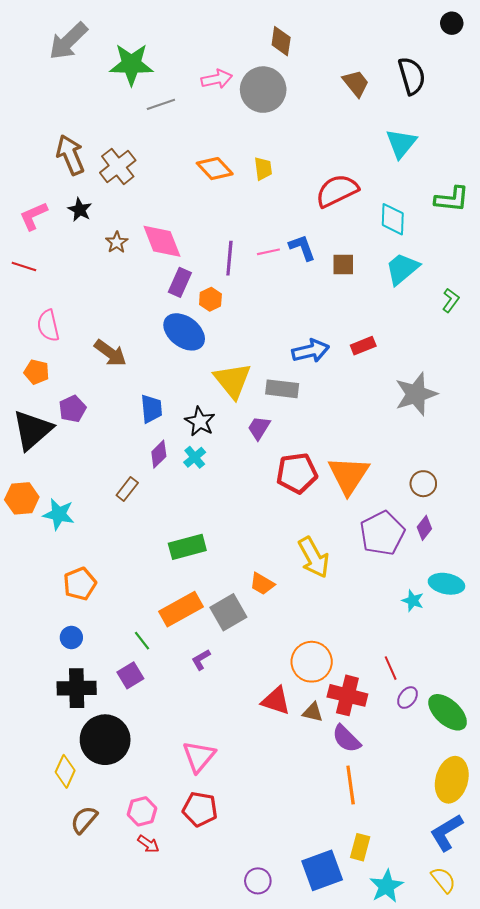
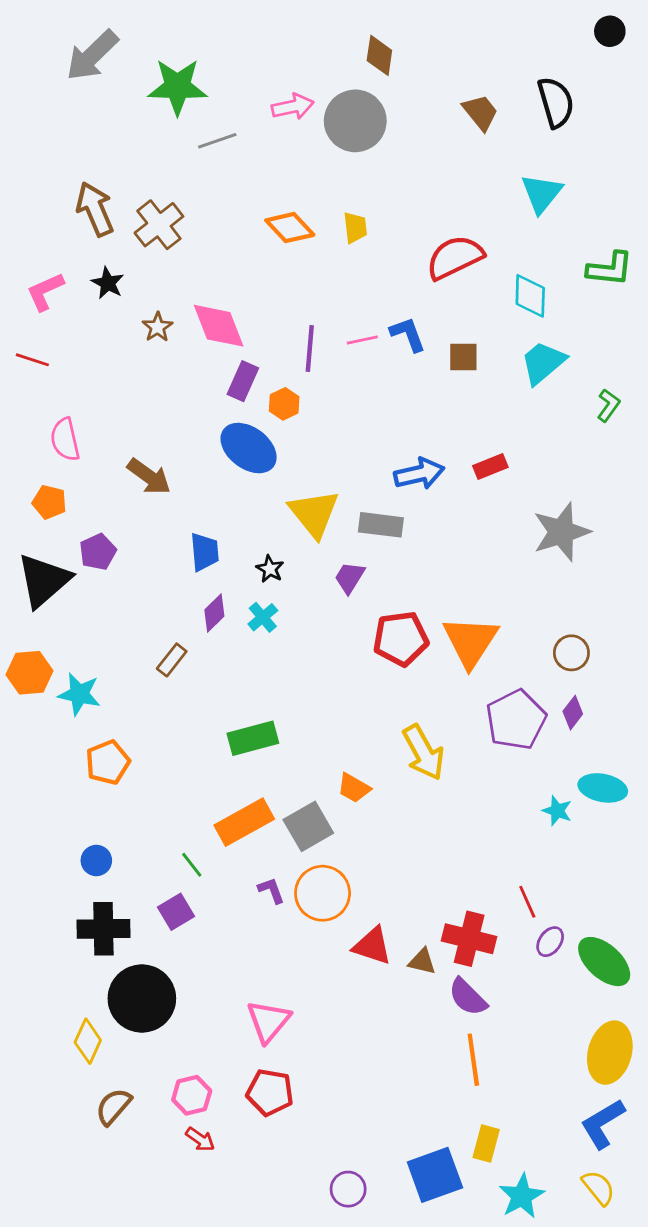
black star: (200, 421) -> (270, 569), size x0.7
orange pentagon: (80, 584) -> (108, 762), moved
purple L-shape: (201, 660) -> (271, 890), turned 100
orange circle: (312, 662) -> (323, 893), moved

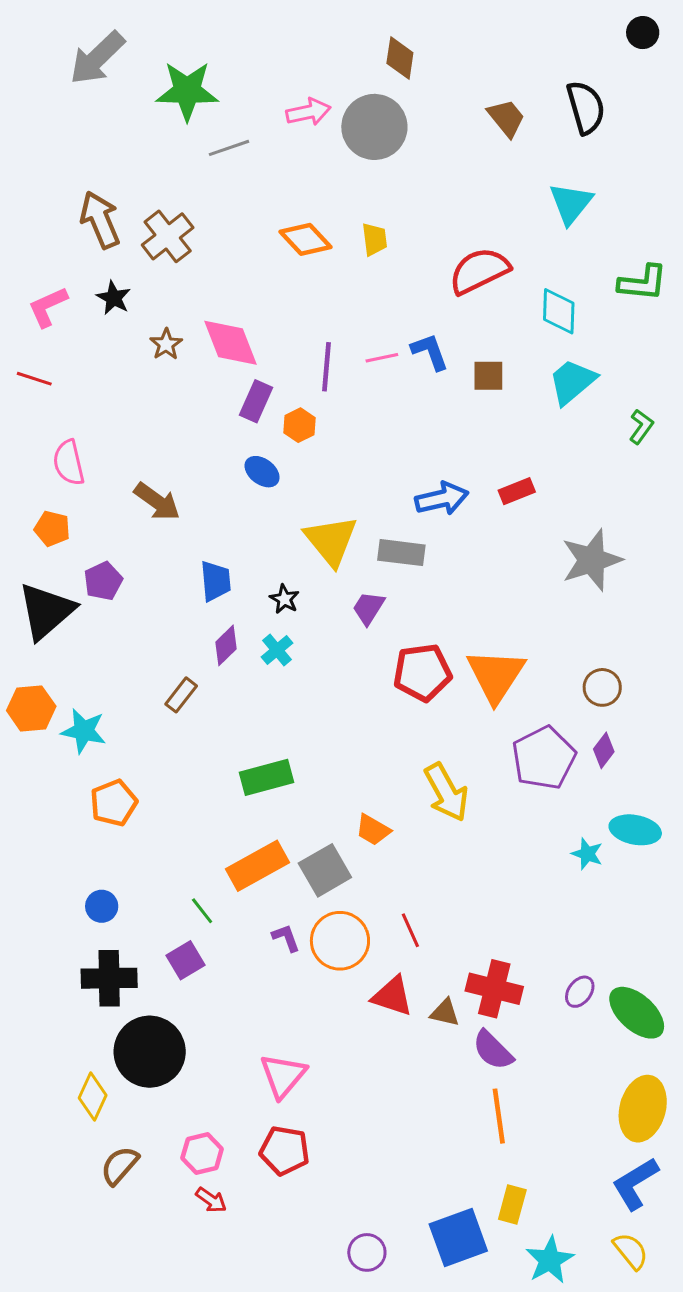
blue ellipse: (249, 448) -> (262, 472), size x0.6
red line: (527, 902) -> (410, 930), moved

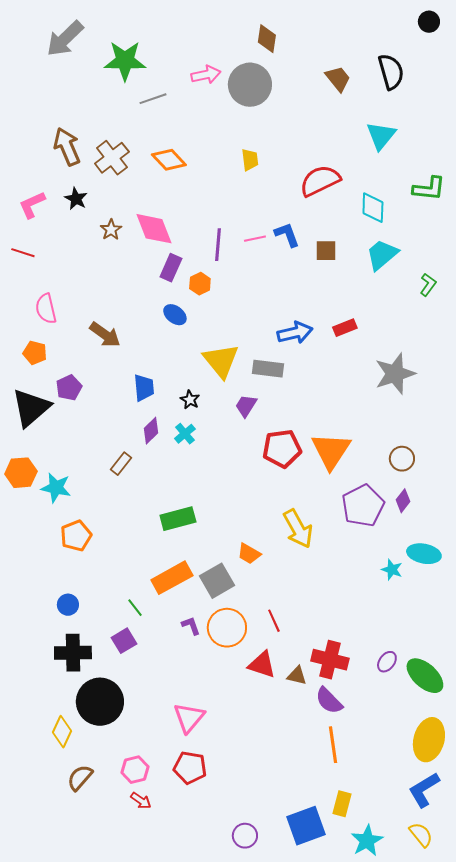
orange diamond: (305, 239) -> (169, 160), moved

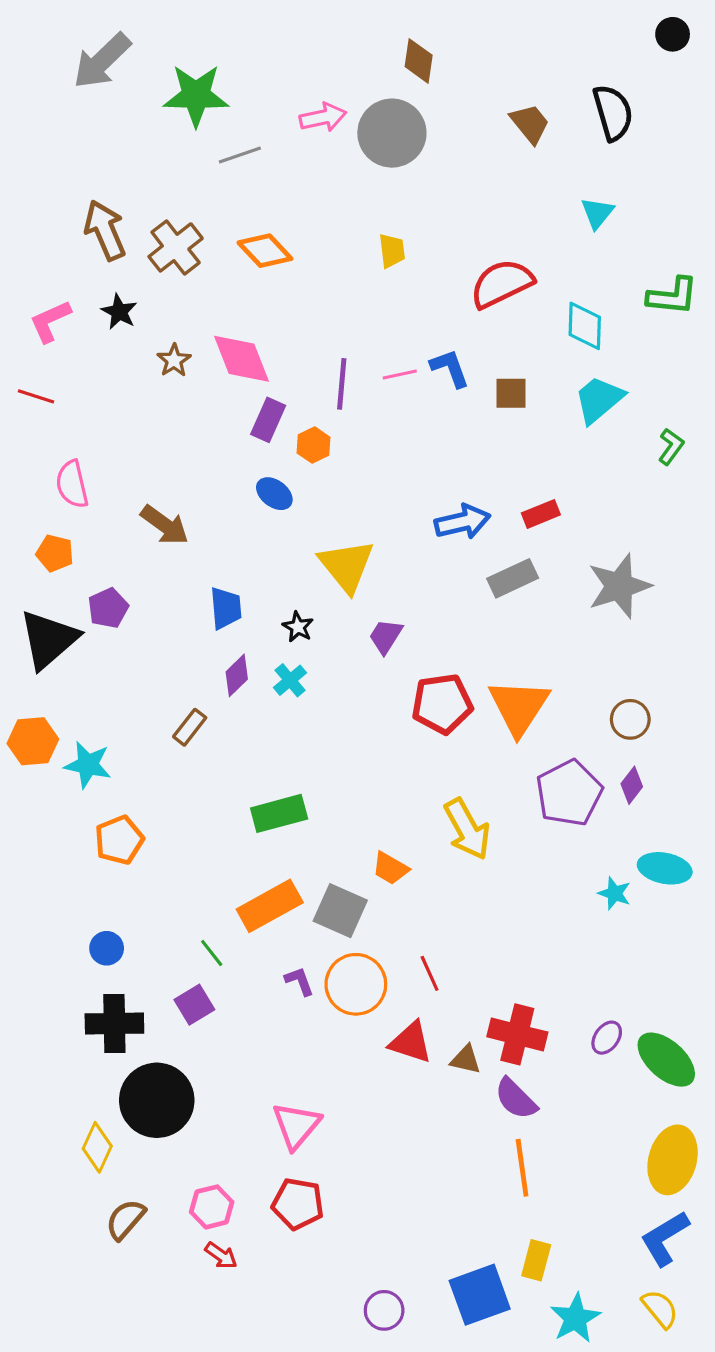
cyan triangle: (381, 136) -> (597, 213), size x0.7
gray rectangle: (268, 369) -> (513, 578), moved, turned -32
gray square: (217, 581) -> (340, 911), turned -36

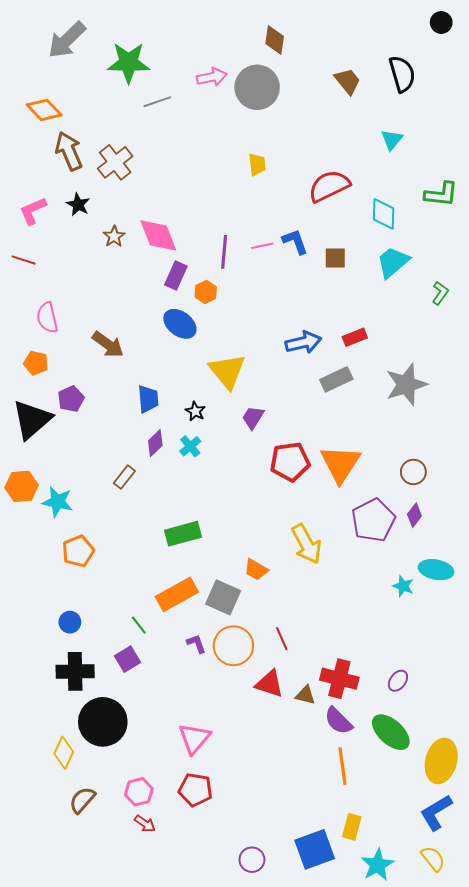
orange diamond: (265, 251) -> (44, 110), moved
blue ellipse: (274, 494) -> (180, 324), size x1.4
green ellipse: (666, 1060) -> (391, 732), moved

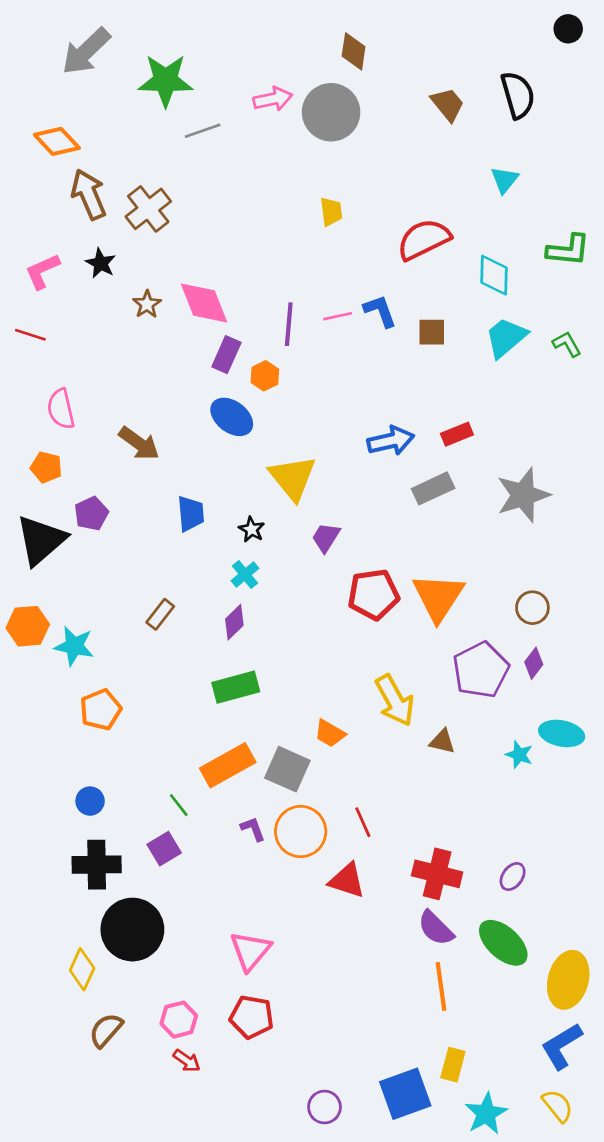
green L-shape: (440, 293) -> (567, 344), moved, turned -65
purple diamond: (155, 443) -> (234, 622), moved
brown triangle: (305, 695) -> (442, 741), moved

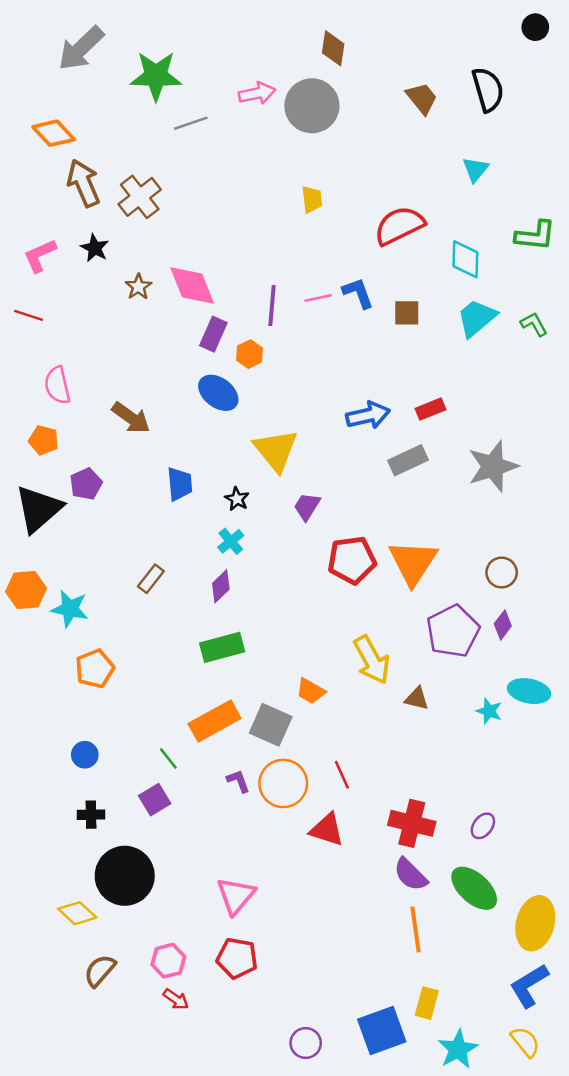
black cross: (97, 865) -> (91, 815), size x0.6
yellow diamond: (82, 969) -> (77, 913), turned -72

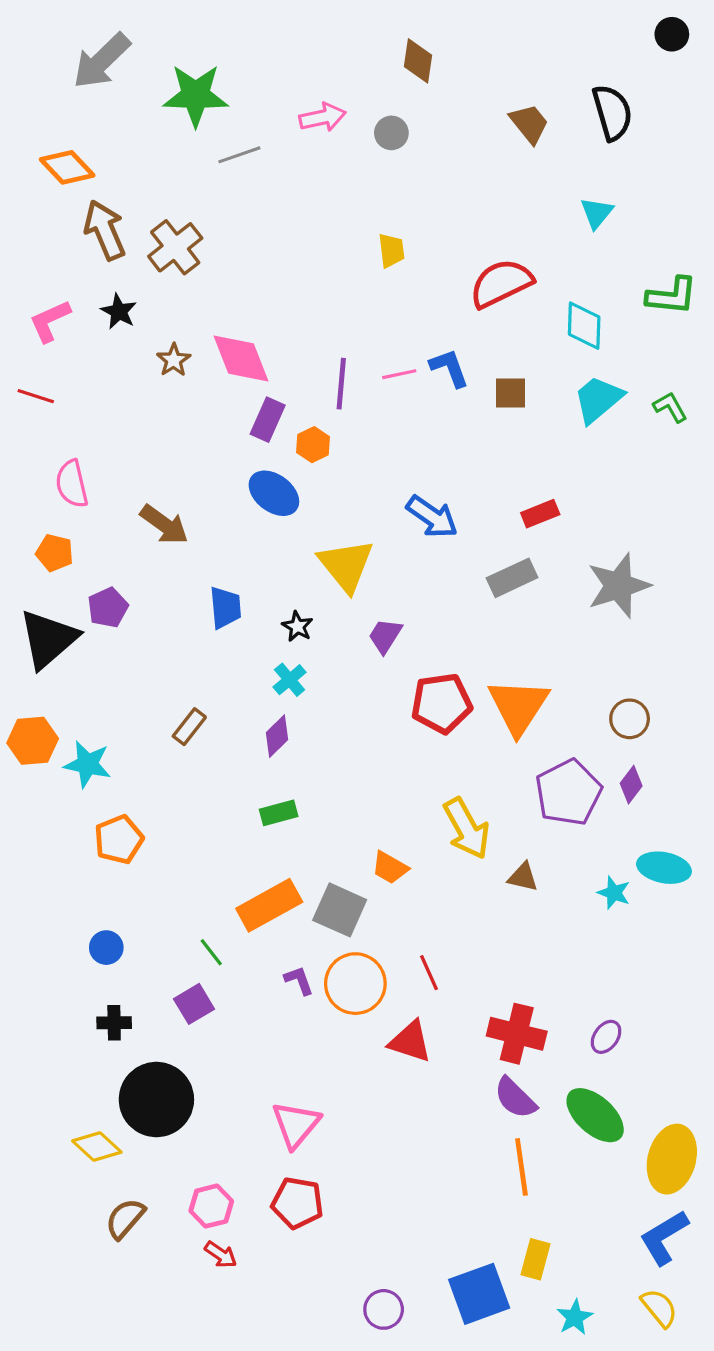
gray circle: (312, 106) -> (391, 133), size x0.5
blue arrow: (368, 415) -> (432, 517), moved, turned 48
green rectangle: (222, 647) -> (279, 813), size x0.7
cyan star: (458, 1049) -> (575, 1317), size x0.7

